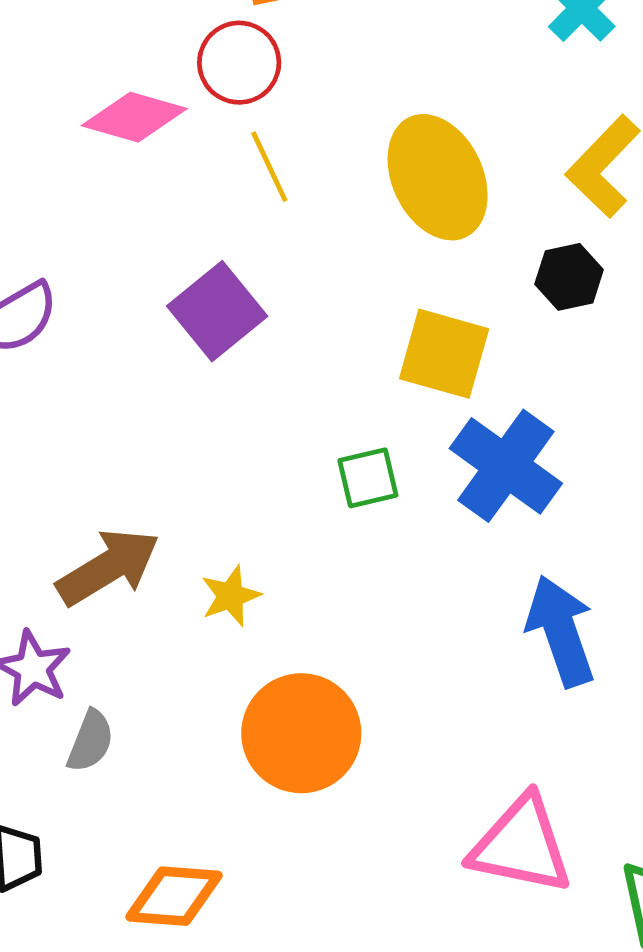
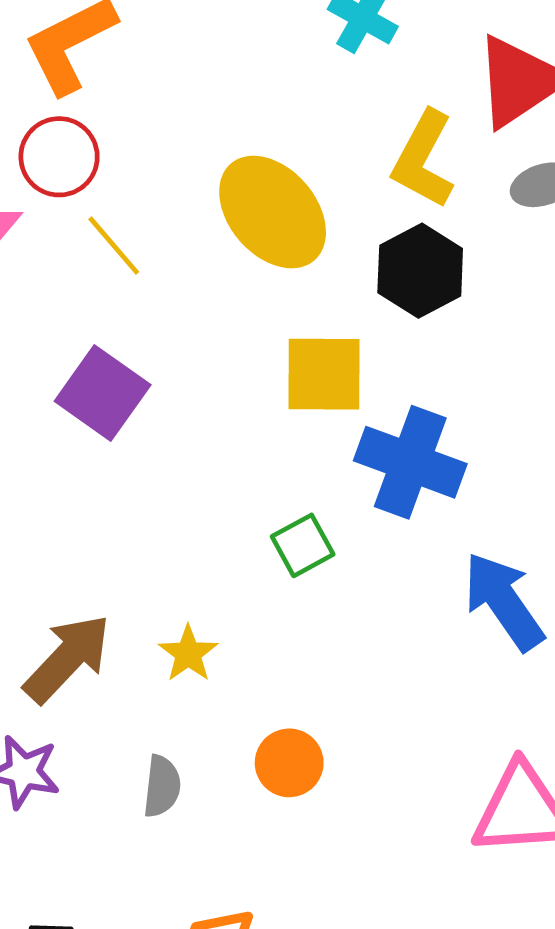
black hexagon: (569, 277) -> (420, 271), size x1.4
green square: (368, 478) -> (303, 545), moved
orange circle: (301, 733) -> (289, 763), size x0.6
gray semicircle: (90, 741) -> (162, 786), moved

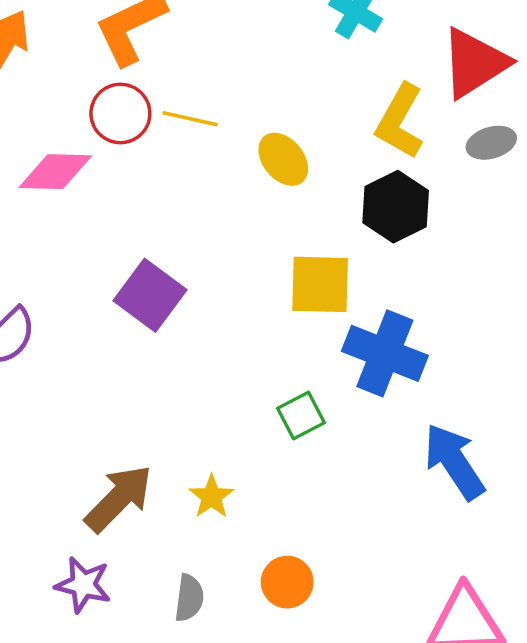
yellow ellipse: (273, 212) -> (283, 159), size x0.6
yellow line: (114, 246) -> (190, 119), moved, turned -38

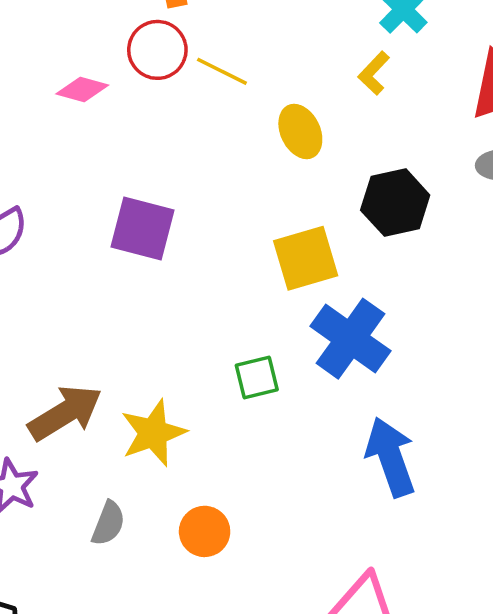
yellow L-shape: (400, 121) -> (374, 73), moved, size x0.6
pink diamond: (55, 172) -> (82, 89), size x0.7
yellow square: (320, 284) -> (306, 258), turned -32
purple square: (150, 295) -> (143, 229), turned -36
yellow star: (212, 497) -> (153, 433), size x1.5

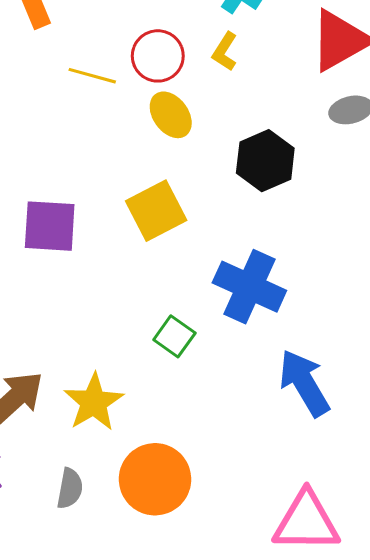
red circle: (157, 50) -> (158, 56), moved
yellow square: (306, 258) -> (156, 211), moved
green square: (257, 377) -> (174, 336), turned -30
orange circle: (205, 531) -> (155, 479), size x1.6

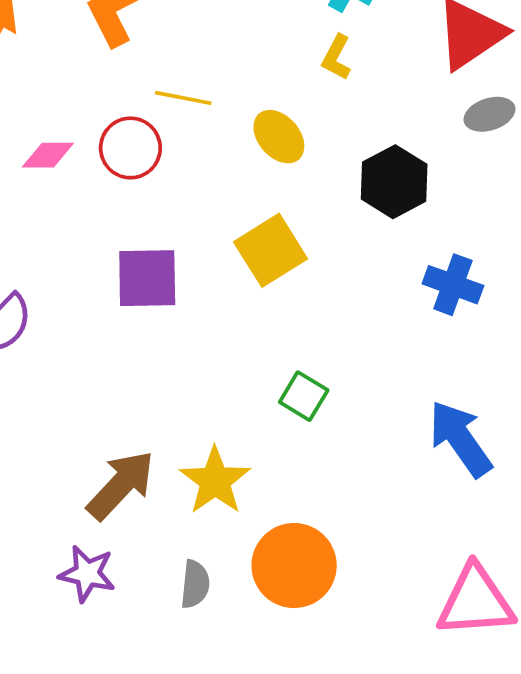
red circle: (158, 56) -> (130, 148), moved
blue cross: (249, 287) -> (453, 285), moved, size x0.7

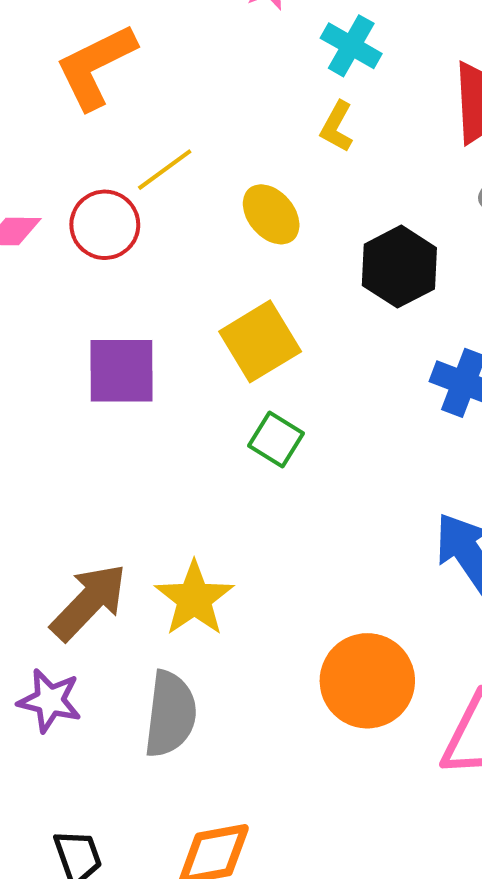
yellow line: (183, 98) -> (165, 170), turned -48
green square: (304, 396) -> (276, 439), moved
orange circle: (294, 566) -> (367, 681), moved
gray semicircle: (195, 584) -> (170, 714), size x1.6

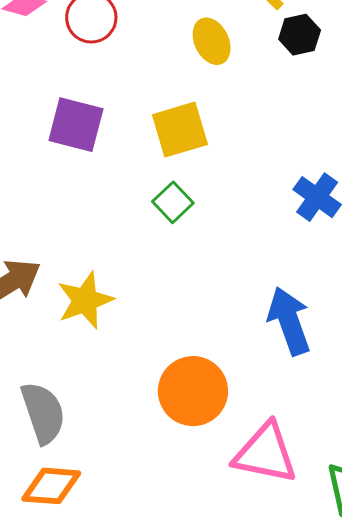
black hexagon: (399, 267) -> (300, 35), moved, size x0.7
gray semicircle: (170, 714) -> (43, 413), moved, turned -40

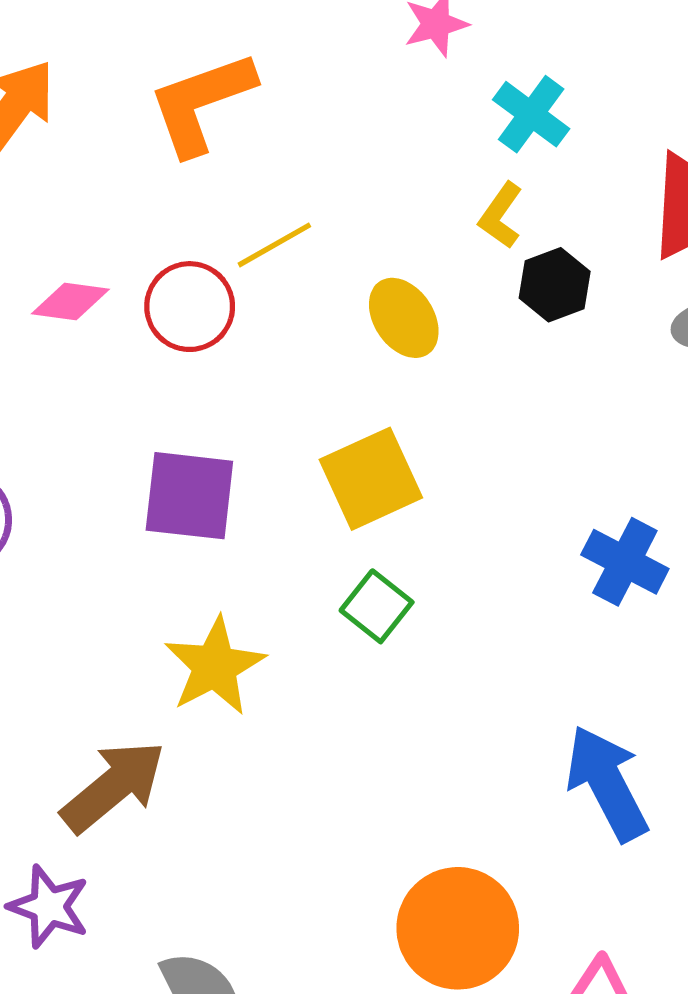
yellow star: (85, 300) -> (215, 666), moved

